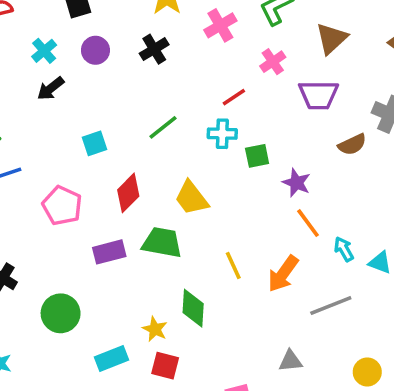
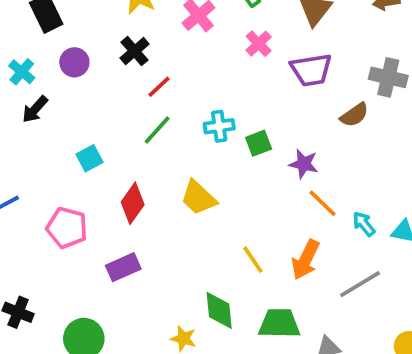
red line: (234, 97) -> (159, 87), moved
green trapezoid: (162, 243) -> (279, 324), moved

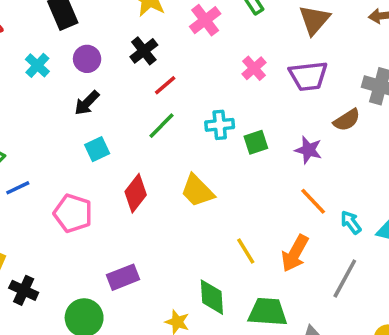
pink cross: (259, 44) -> (254, 68), moved
black arrow: (35, 109) -> (87, 103), moved
purple star: (304, 164) -> (308, 150), moved
purple rectangle: (123, 267) -> (123, 277), moved
gray line: (360, 284) -> (345, 278), turned -33

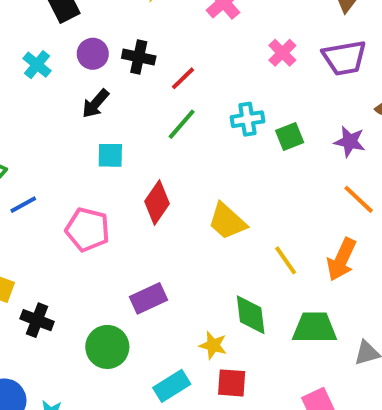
black cross: (144, 51) -> (139, 57), moved, turned -36
cyan square: (97, 149) -> (110, 155), turned 30
yellow trapezoid: (197, 191) -> (227, 221), moved

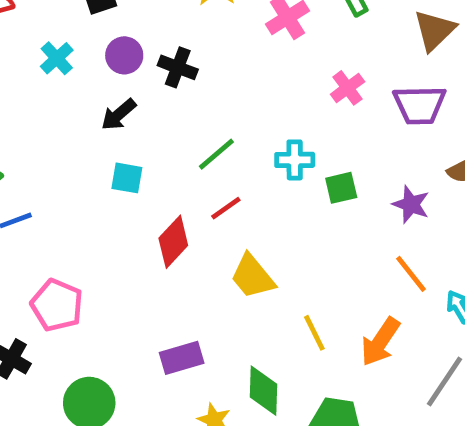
red line: (183, 78) -> (226, 208), moved
pink pentagon: (88, 230) -> (57, 305), moved
purple rectangle: (148, 298) -> (182, 358), moved

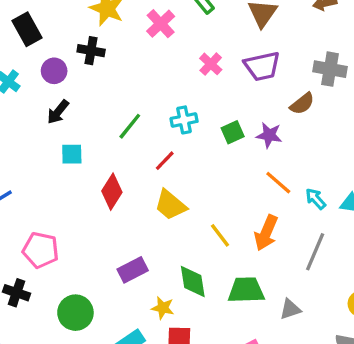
black cross: (178, 67) -> (91, 51), moved
green square: (341, 188) -> (233, 132), moved
red line: (226, 208) -> (165, 161), moved

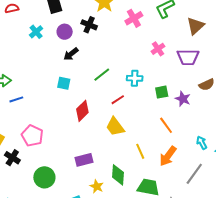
black arrow: (58, 112) -> (71, 54), moved
orange line: (278, 183) -> (166, 125), moved

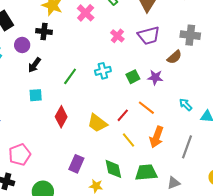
red line: (118, 100) -> (123, 115), moved
pink pentagon: (32, 136) -> (20, 155), turned -30
cyan arrow: (202, 143) -> (186, 105), moved
purple rectangle: (84, 160) -> (76, 164), turned -36

